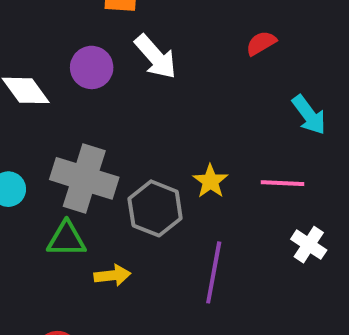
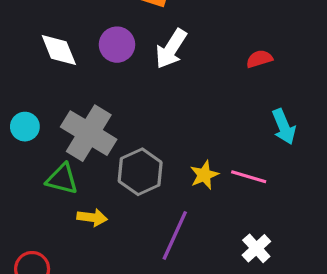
white arrow: (156, 57) -> (171, 49), turned 60
yellow star: (210, 181) -> (204, 175), moved
white cross: (309, 245) -> (256, 248), moved

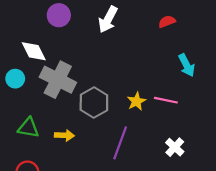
purple circle: (117, 45) -> (59, 15), moved
white diamond: (59, 50) -> (34, 51), moved
green triangle: (62, 179) -> (28, 128), moved

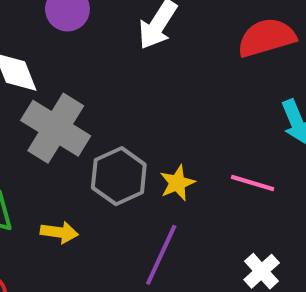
red semicircle: (167, 22) -> (267, 38), size x1.8
yellow star: (136, 101) -> (177, 183), moved

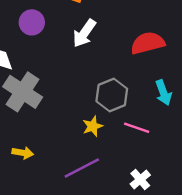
gray hexagon: (119, 176) -> (112, 95), moved
purple line: (161, 255) -> (82, 168), turned 36

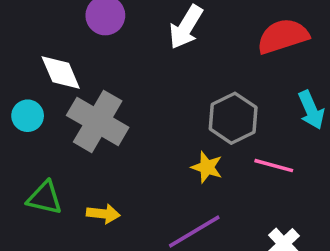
yellow star: (93, 126) -> (207, 167), turned -30

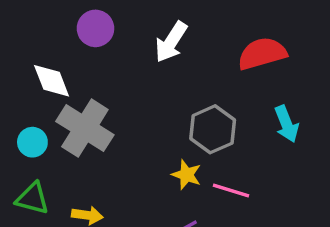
cyan circle: (28, 116) -> (32, 142), moved
pink line: (274, 166) -> (231, 191), moved

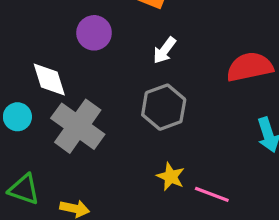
white arrow: (171, 42) -> (164, 50), size x0.7
gray hexagon: (213, 129) -> (164, 107), moved
cyan circle: (32, 142) -> (17, 117), moved

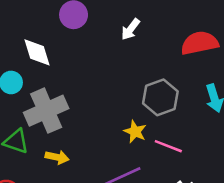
gray hexagon: (164, 107) -> (160, 97), moved
gray cross: (78, 126) -> (46, 111), moved, turned 30

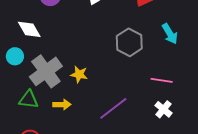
yellow star: (135, 132) -> (79, 74), moved
pink line: (168, 146) -> (162, 80), moved

